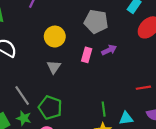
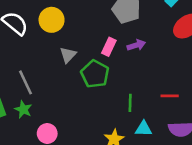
yellow circle: (55, 37) -> (52, 20), moved
green pentagon: (50, 108) -> (95, 74), moved
green line: (104, 109) -> (130, 103), moved

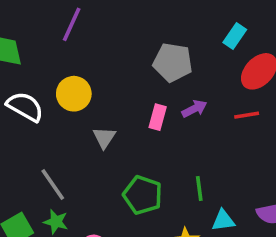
green pentagon: (95, 74) -> (143, 195), moved
red line: (170, 96) -> (247, 115), moved

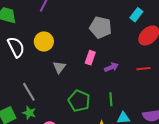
white semicircle: (25, 107) -> (16, 47), turned 30
purple arrow: (194, 109) -> (111, 67), moved
red line: (247, 115) -> (143, 69), moved

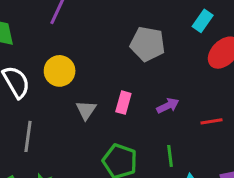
pink rectangle: (90, 58) -> (123, 103), moved
red line: (143, 69) -> (212, 121), moved
gray line: (29, 92) -> (28, 136), moved, turned 42

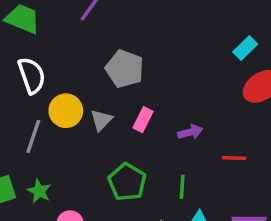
gray pentagon: (148, 44) -> (125, 69), moved
yellow circle: (60, 71) -> (66, 111), moved

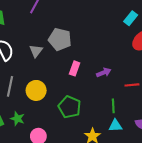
yellow circle: (66, 111) -> (36, 90), moved
gray triangle: (101, 120) -> (36, 51), moved
green line: (182, 187) -> (113, 106), moved

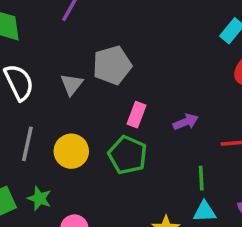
gray pentagon: (60, 39) -> (112, 65), turned -30
green pentagon: (69, 107) -> (127, 155), moved

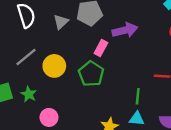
purple arrow: (186, 122) -> (125, 30), moved, size x1.5
gray line: (27, 144) -> (26, 57), turned 30

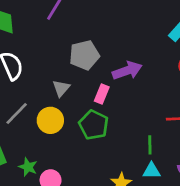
gray triangle: (61, 22) -> (61, 88), moved
green star: (29, 94) -> (28, 167), moved

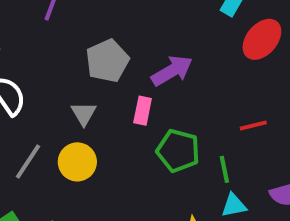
green pentagon: (94, 125) -> (178, 151), moved

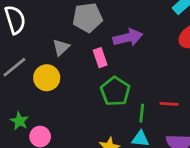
pink rectangle: (143, 111) -> (100, 58), turned -48
red line: (253, 125) -> (169, 104), moved

